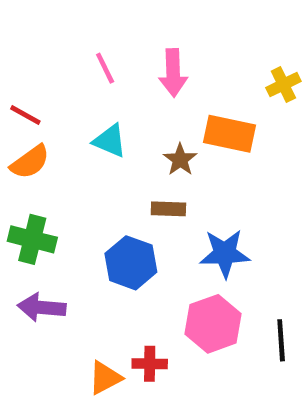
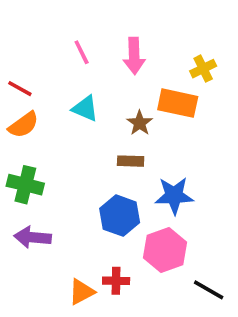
yellow cross: (283, 84) -> (203, 69), moved
blue hexagon: (131, 263) -> (120, 216), moved
black line: (281, 340) -> (209, 290), moved, turned -56

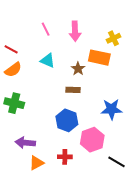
blue star: (174, 196) -> (111, 109), moved
purple arrow: (33, 237) -> (25, 143), moved
orange triangle: (82, 292) -> (36, 163), moved

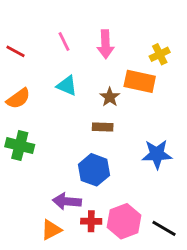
red line: (11, 49) -> (16, 51), moved
pink hexagon: (92, 140) -> (124, 221), moved
purple arrow: (25, 143) -> (67, 201), moved

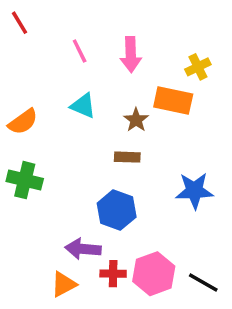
red line: (16, 51) -> (19, 23), moved, turned 30

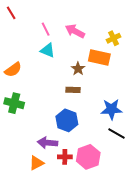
pink arrow: (131, 55) -> (75, 31), turned 120
cyan triangle: (83, 106) -> (48, 50), moved
black line: (203, 283) -> (117, 134), moved

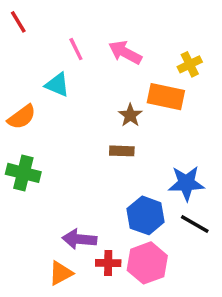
cyan triangle: (48, 50) -> (57, 85), moved
blue hexagon: (67, 120) -> (146, 215), moved

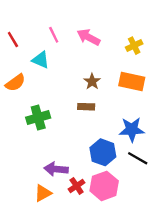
red line: (18, 22) -> (13, 40), moved
orange rectangle: (166, 97) -> (132, 82), moved
green cross: (23, 173) -> (38, 118), moved, turned -30
red cross: (108, 263) -> (77, 186), turned -35

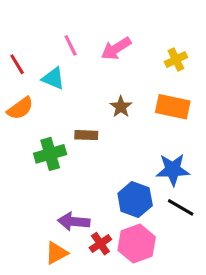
pink arrow: (89, 37) -> (116, 49), turned -60
red line: (13, 40) -> (17, 64), moved
brown rectangle: (86, 107) -> (86, 135), moved

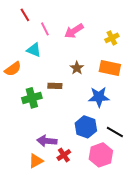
red line: (17, 64) -> (25, 15), moved
blue star: (173, 170) -> (99, 97), moved
pink hexagon: (137, 244) -> (101, 155), moved

